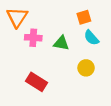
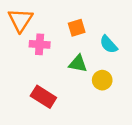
orange square: (84, 17) -> (77, 28), moved
green triangle: (61, 43) -> (78, 64), moved

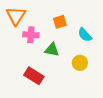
green triangle: (78, 64) -> (52, 50), moved

